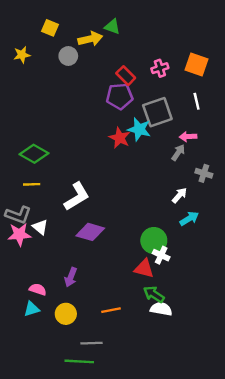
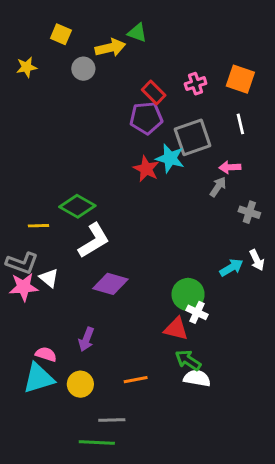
green diamond: (34, 154) -> (77, 206), moved
white arrow: (179, 195) -> (257, 260), moved, turned 112
cyan triangle: (32, 309) -> (39, 378), size x1.6

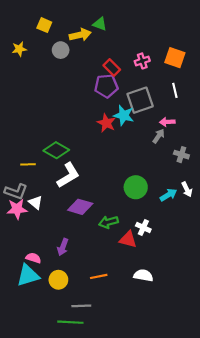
green circle: (188, 294) -> (136, 187), moved
green arrow: (188, 360) -> (108, 222), moved, turned -48

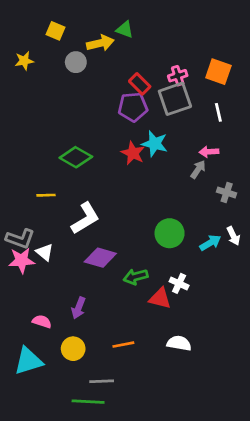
gray square: (140, 100) -> (175, 99), moved
green diamond: (56, 150) -> (76, 157), moved
yellow line: (28, 164) -> (46, 195), moved
cyan triangle: (28, 275) -> (28, 361), moved

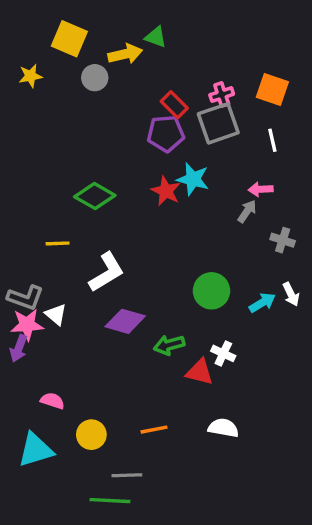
yellow square: (55, 31) -> (69, 39), size x1.5
purple arrow: (79, 308) -> (19, 348), moved

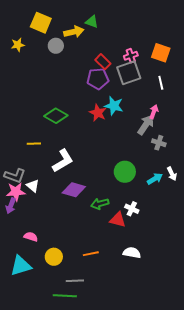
pink arrow: (261, 189) -> (154, 112), turned 112
gray arrow: (247, 211) -> (146, 125), size x1.5
gray cross: (283, 240) -> (159, 143), moved

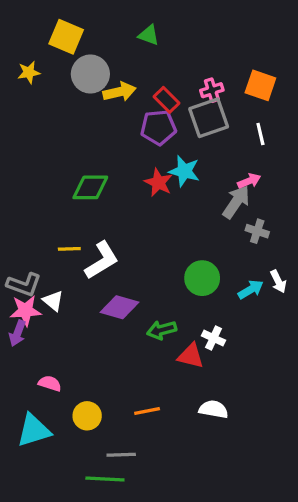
yellow arrow: (74, 32) -> (120, 92), moved
gray circle: (56, 46) -> (90, 74), size x1.5
pink arrow: (154, 112) -> (249, 181), turned 48
green diamond: (56, 116) -> (90, 187), turned -30
yellow line: (34, 144) -> (69, 249), moved

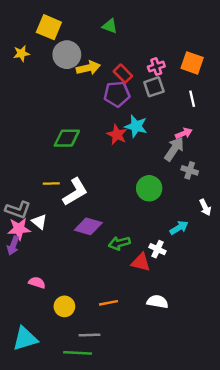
gray square: (209, 118) -> (154, 87), size x0.7
green circle: (202, 278) -> (149, 188), moved
cyan arrow: (251, 289) -> (179, 228), moved
cyan triangle: (34, 430) -> (25, 339), moved

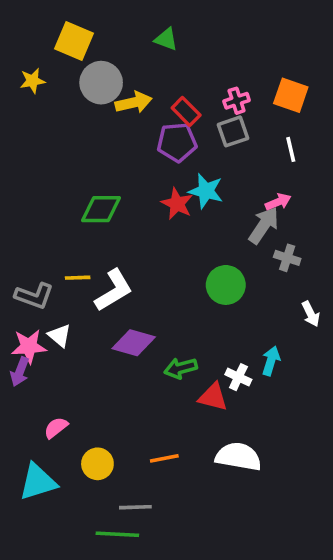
gray L-shape: (18, 210) -> (34, 296), moved
cyan arrow: (179, 228) -> (271, 361), moved, turned -42
pink semicircle: (37, 283) -> (56, 428), turned -56
white semicircle: (157, 302) -> (238, 457), size x1.4
cyan triangle: (25, 339) -> (38, 482), moved

